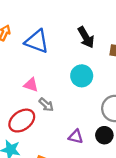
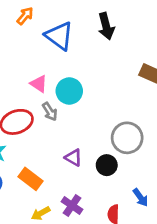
black arrow: (86, 37) -> (106, 26), moved
cyan circle: (82, 76) -> (69, 91), moved

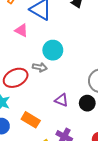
pink triangle: (39, 84) -> (21, 30), moved
gray arrow: (50, 112) -> (40, 67), turned -40

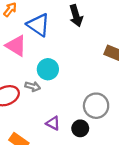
pink triangle: (21, 30) -> (16, 46), size x1.5

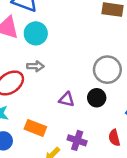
cyan circle: (48, 69) -> (36, 33), moved

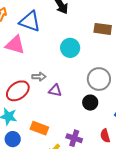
cyan circle: (36, 33) -> (70, 48), moved
purple triangle: (67, 99) -> (55, 90), moved

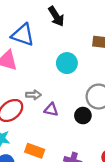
black circle: (90, 103) -> (83, 116), moved

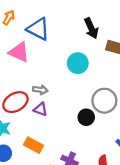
black arrow: (56, 16) -> (91, 28), moved
purple triangle: (51, 110) -> (41, 109), moved

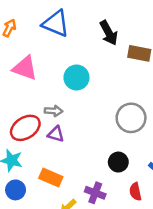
blue triangle: (38, 29) -> (56, 24), moved
cyan circle: (78, 63) -> (76, 78), moved
black circle: (86, 117) -> (118, 162), moved

